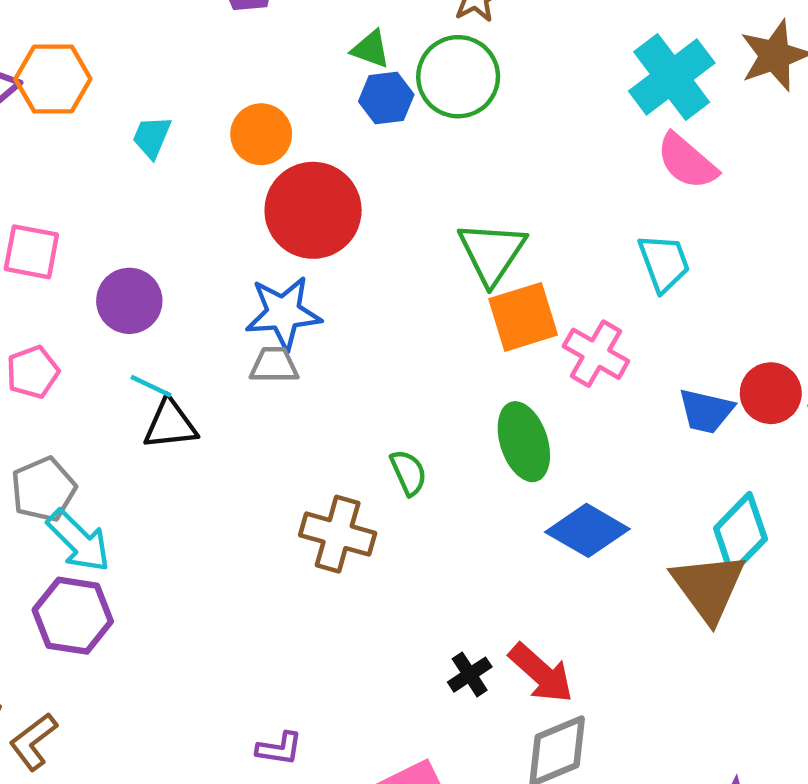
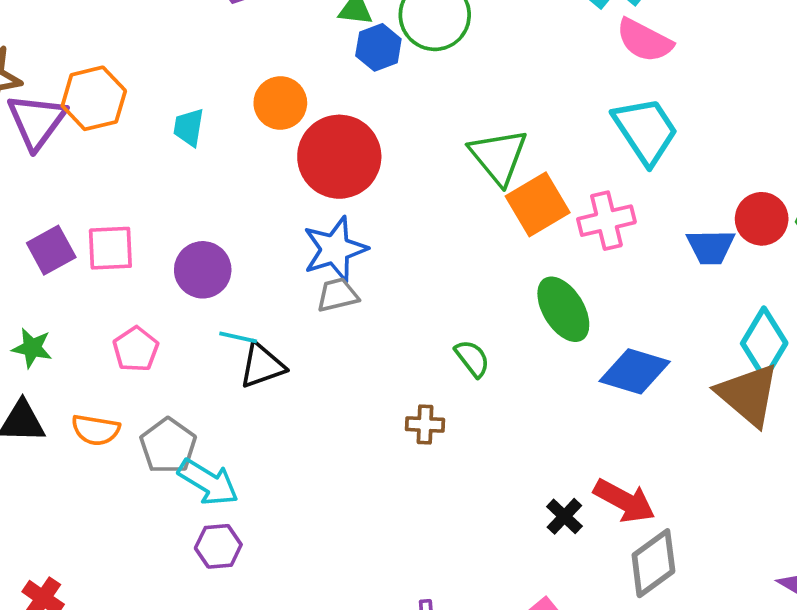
cyan trapezoid: (664, 263) -> (646, 130), size x1.4
pink cross: (596, 354) -> (606, 221), turned -30
brown cross: (338, 534) -> (425, 424), size x0.6
purple hexagon: (73, 616) -> (218, 546), size x0.7

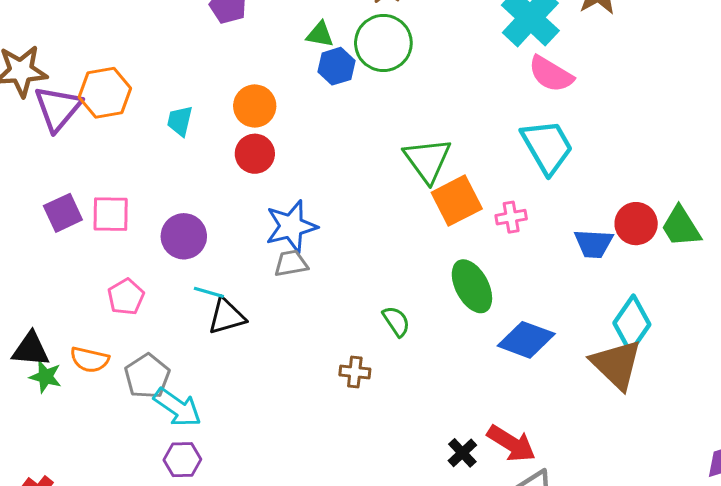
red circle: (339, 157) -> (255, 154), moved, size x0.6
pink cross: (606, 221) -> (511, 217), size x0.7
green star: (32, 348) -> (46, 377), moved

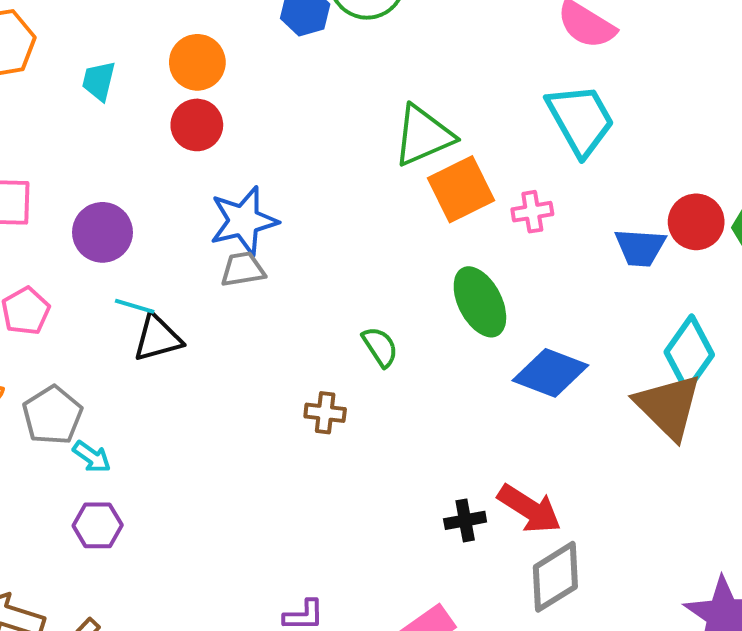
green triangle: (428, 160) -> (423, 136), turned 42
cyan arrow: (177, 407) -> (92, 457), size x0.6
black cross: (462, 453) -> (465, 520), turned 32

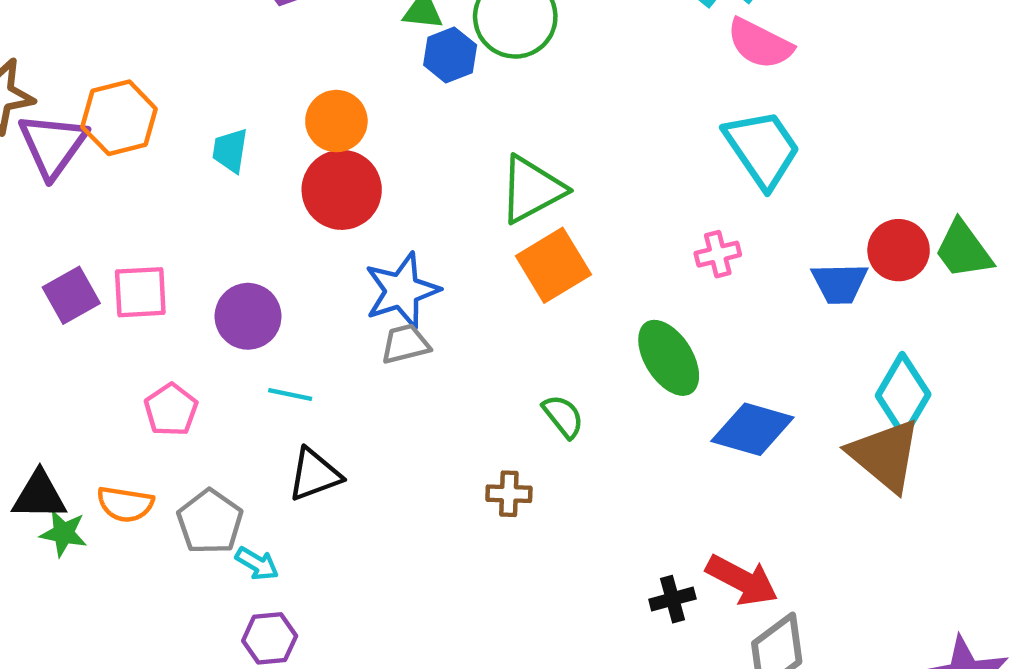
red circle: (197, 125) -> (342, 190), size x1.4
green triangle: (423, 136) -> (532, 189), moved
orange square: (461, 189) -> (553, 265), moved
black triangle: (158, 338) -> (314, 475), moved

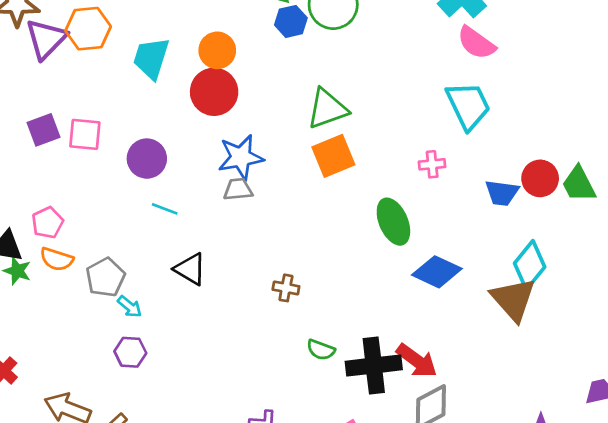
cyan trapezoid: (230, 150) -> (151, 58), size x1.6
pink pentagon: (171, 410) -> (48, 223), moved
green semicircle: (563, 416) -> (321, 350), moved, turned 140
black triangle: (314, 475) -> (190, 269), moved, turned 42
black cross: (672, 599) -> (374, 366), size x2.0

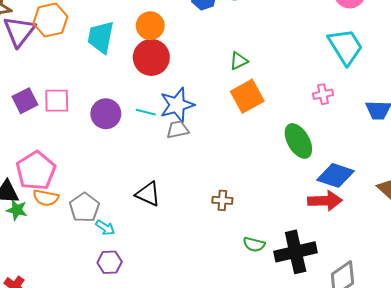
green triangle: (327, 109) -> (239, 61), size x0.6
cyan line: (165, 209) -> (146, 112), moved
pink pentagon: (48, 223) -> (36, 171), size x1.6
red arrow: (417, 361) -> (325, 201), moved, turned -32

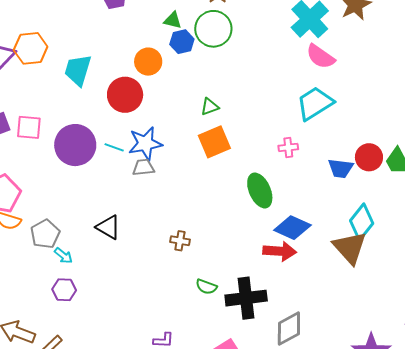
orange circle: (150, 26) -> (148, 62), moved
cyan trapezoid: (345, 47) -> (315, 103), turned -96
purple circle: (106, 114) -> (75, 145), size x1.4

